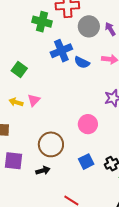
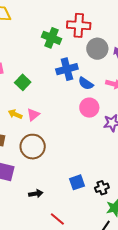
pink circle: (88, 124) -> (89, 108), moved
brown circle: (51, 144) -> (33, 147), moved
black arrow: (43, 171) -> (36, 194), moved

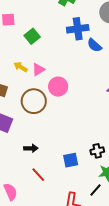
pink circle: (89, 108) -> (58, 87), moved
blue square: (77, 182) -> (71, 160), moved
red line: (57, 219) -> (38, 175), moved

